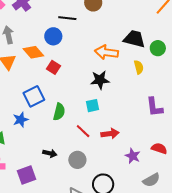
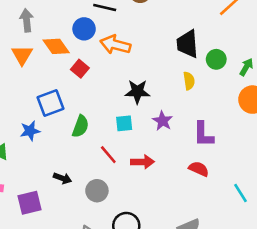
black trapezoid: (134, 39) -> (187, 44), turned -115
orange arrow: (106, 52) -> (115, 45), moved
red semicircle: (159, 148) -> (199, 169), moved
purple star: (133, 156) -> (163, 121), moved

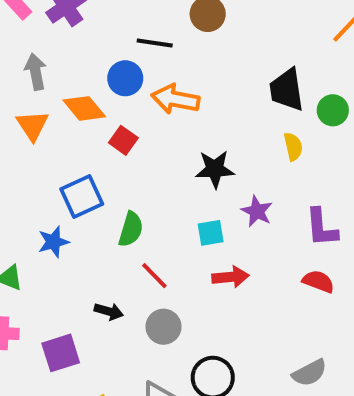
cyan square: (124, 123) -> (211, 233), moved
red line: (108, 155) -> (154, 276), moved

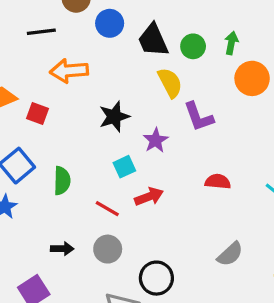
blue circle: (125, 78) -> (110, 23), moved
yellow semicircle: (293, 147) -> (170, 83), size x1.4
purple star: (257, 211) -> (156, 140), turned 30
purple L-shape: (321, 228) -> (199, 117), moved
red line: (154, 276) -> (107, 209), moved

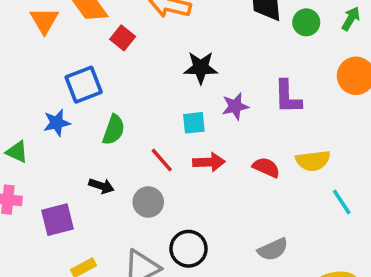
green arrow: (231, 43) -> (351, 19), moved
yellow semicircle: (170, 83) -> (313, 161), moved, turned 92
green semicircle: (62, 181) -> (114, 130), moved
red semicircle: (218, 182) -> (266, 167), moved

